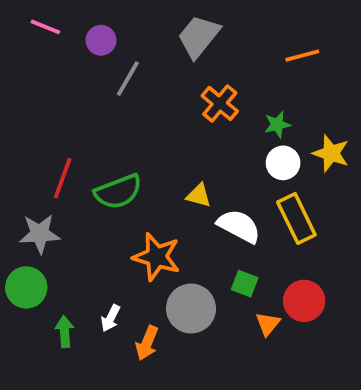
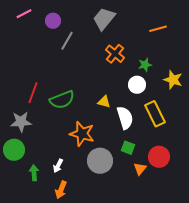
pink line: (45, 27) -> (24, 14), turned -49
white circle: (283, 163) -> (137, 85), moved
white semicircle: (239, 226) -> (125, 118), turned 45
orange arrow: (147, 343) -> (61, 190), moved

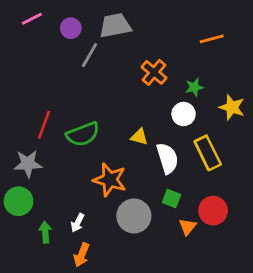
gray trapezoid: (104, 19) -> (115, 25), moved, turned 40

